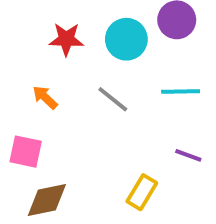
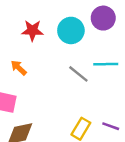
gray line: (113, 99) -> (78, 74), moved
purple line: (188, 155) -> (111, 126), moved

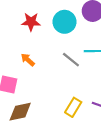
orange arrow: (19, 68) -> (28, 60), moved

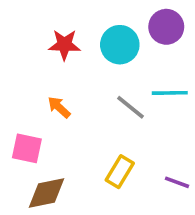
yellow rectangle: (73, 107) -> (120, 172), moved

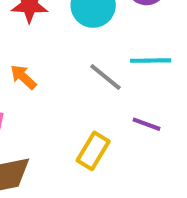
purple line: (177, 182) -> (146, 124), moved

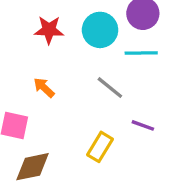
cyan line: (151, 61) -> (141, 53), moved

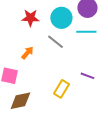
orange arrow: (44, 88) -> (27, 53), turned 88
gray line: (110, 88) -> (55, 42), moved

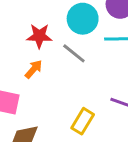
red star: (30, 18) -> (39, 36), moved

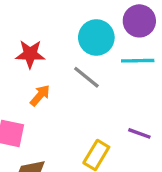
red star: (39, 36) -> (30, 54), moved

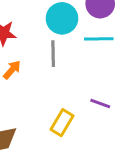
gray line: (86, 77) -> (53, 54), turned 50

